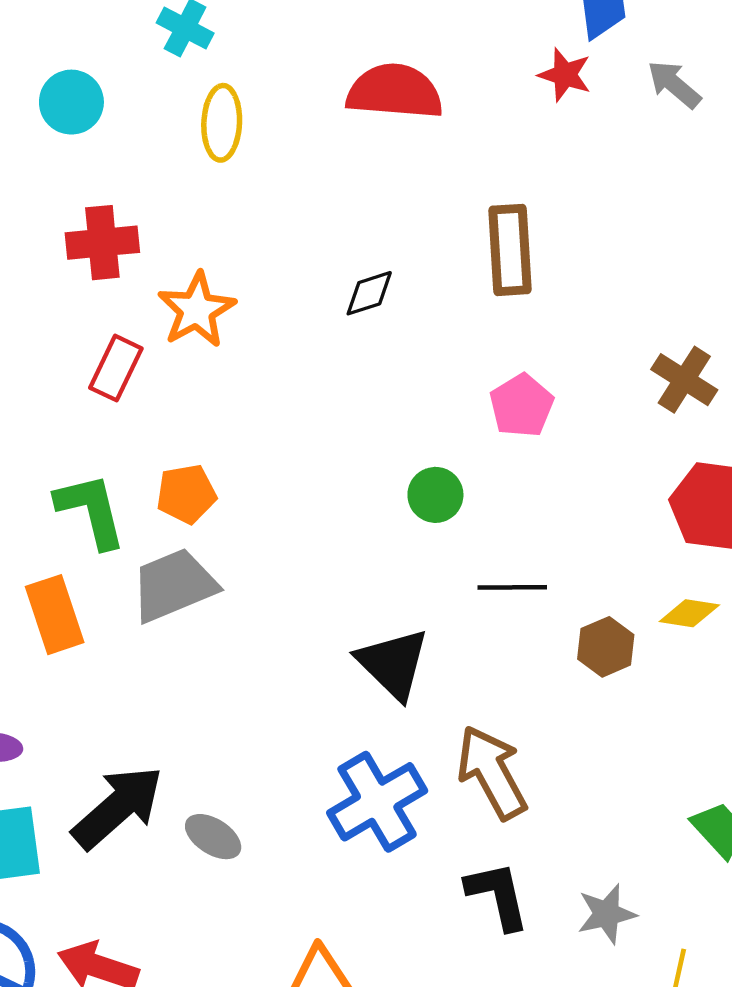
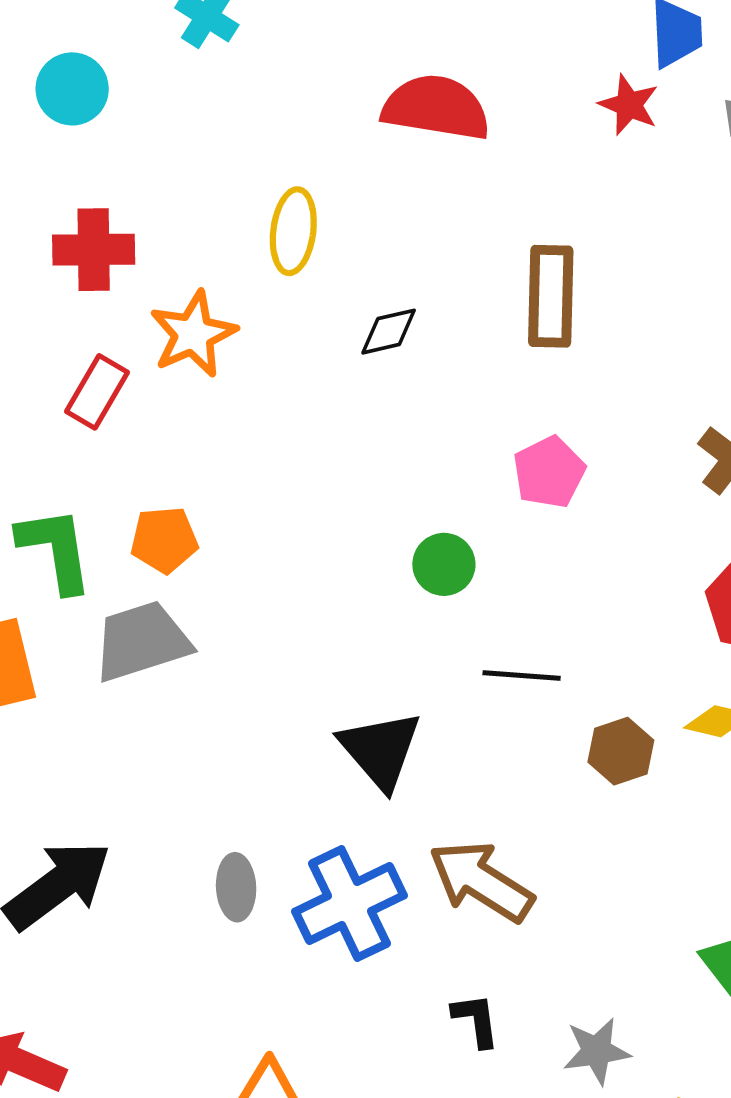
yellow ellipse: (222, 123) -> (293, 231), moved
brown arrow: (492, 772) -> (481, 881), turned -34
gray ellipse: (213, 837) -> (236, 887), moved, turned 50
black L-shape: (498, 895) -> (476, 1020), size x0.7

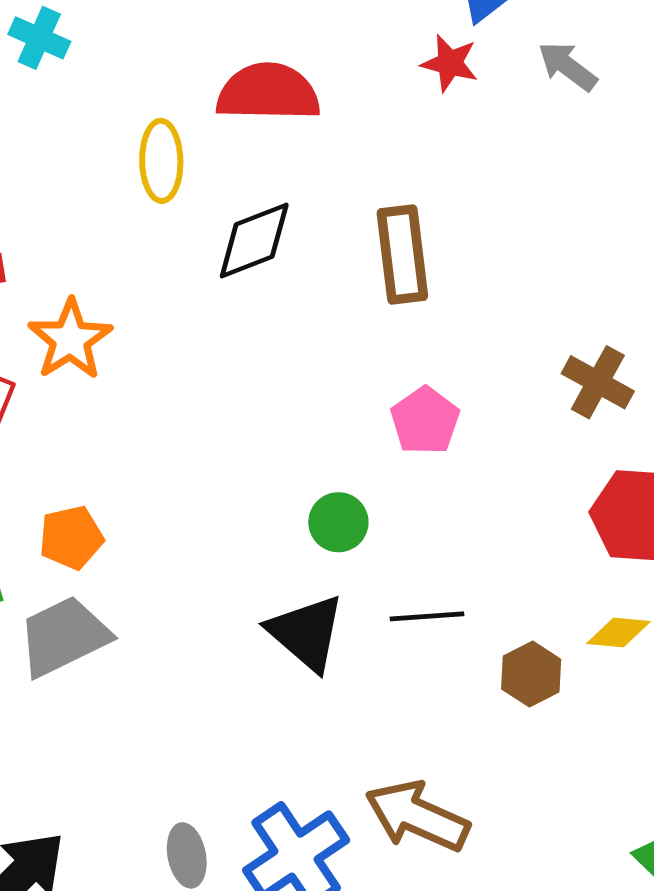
yellow ellipse: (293, 231) -> (161, 161), moved
black diamond: (389, 332) -> (254, 241), moved, size x1.5
black triangle: (380, 750) -> (306, 633), moved

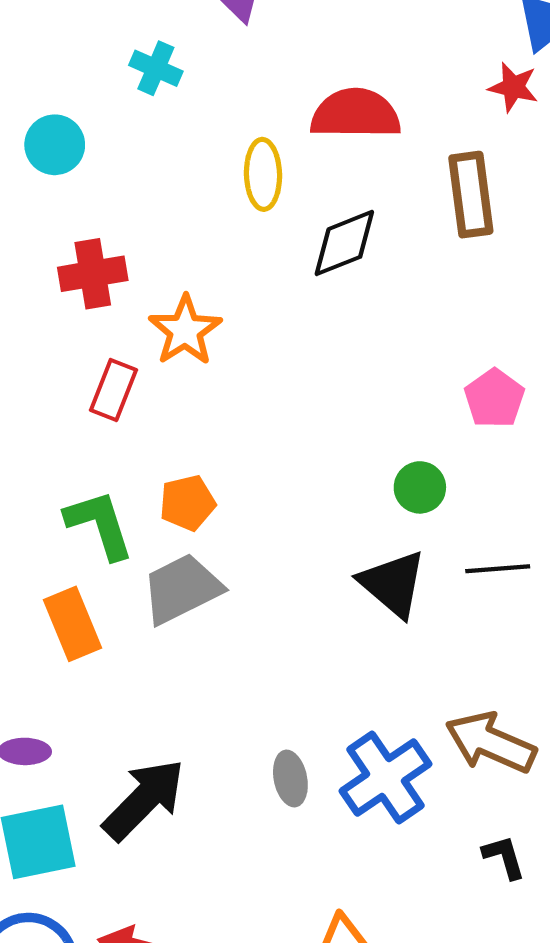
brown rectangle: (402, 255) -> (471, 195), moved

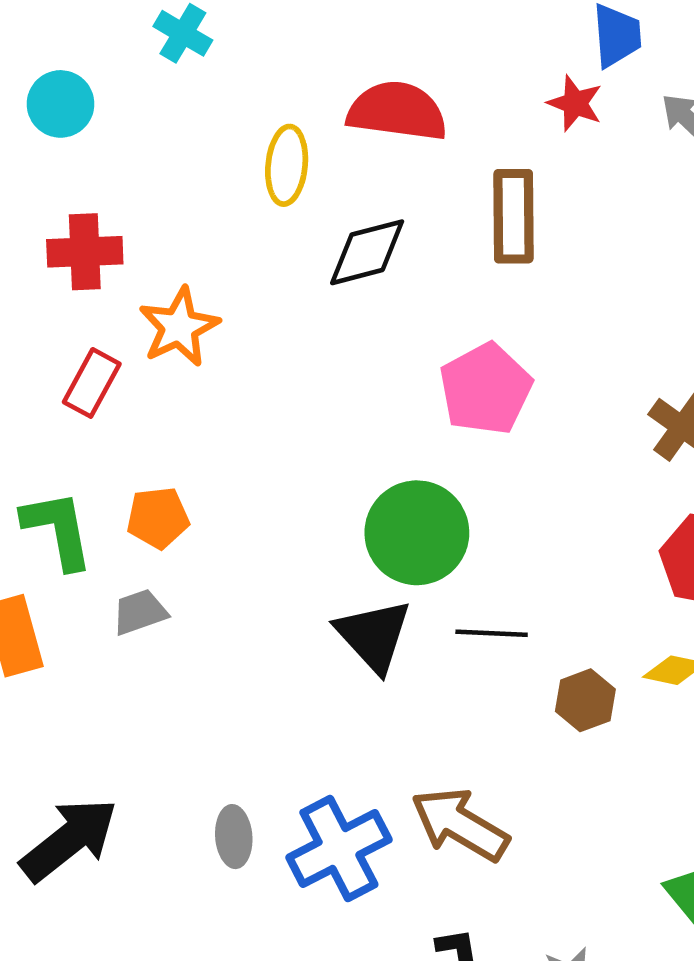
pink pentagon: (494, 398) -> (486, 389), moved, size x1.4
green circle: (420, 487) -> (417, 533), size x1.8
gray trapezoid: (182, 589) -> (140, 612), size x0.6

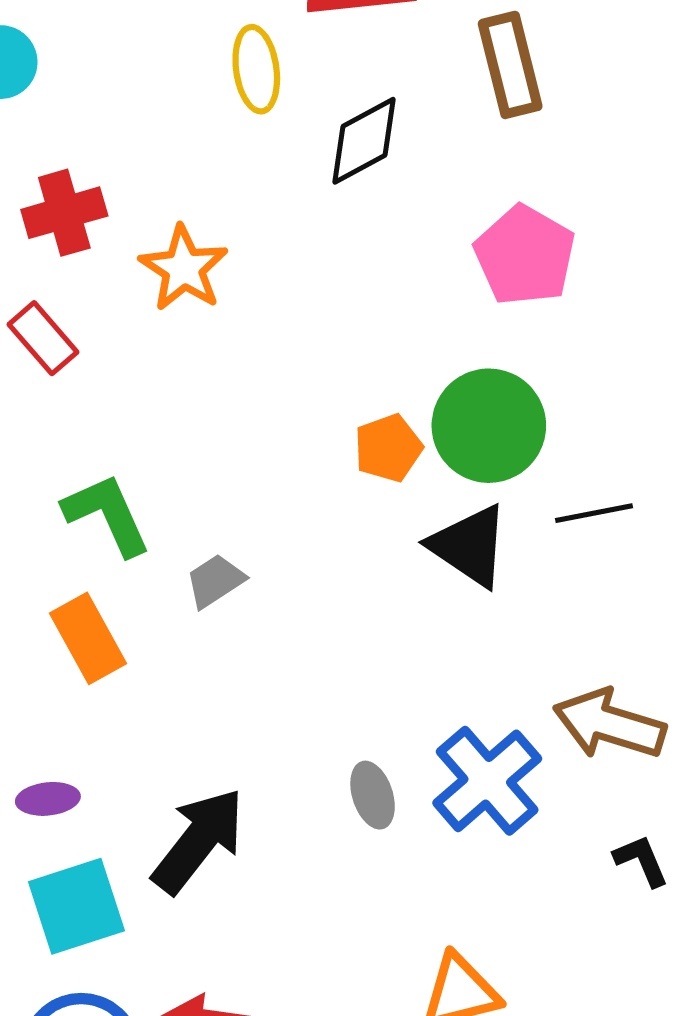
red rectangle: (92, 383) -> (43, 338), moved, turned -56
orange pentagon: (158, 518) -> (388, 448), moved

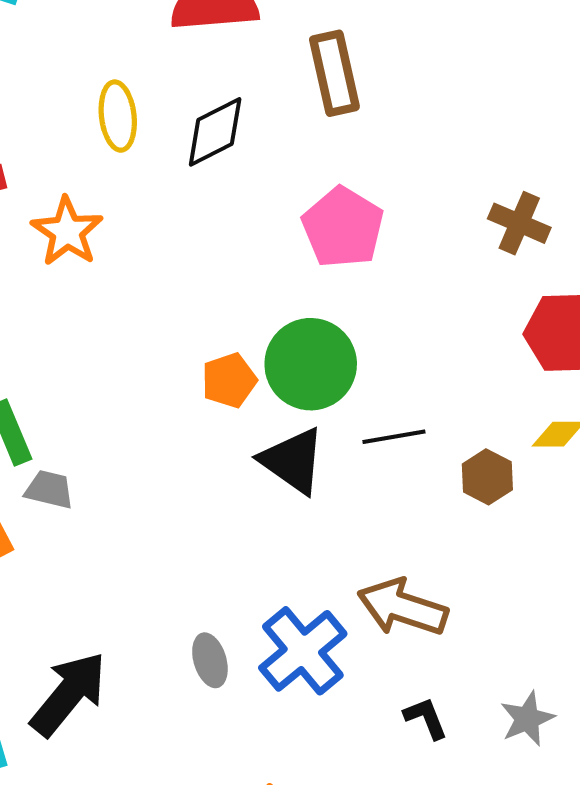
yellow ellipse: (256, 69) -> (118, 116), moved
gray trapezoid: (215, 581) -> (49, 490), moved, turned 45

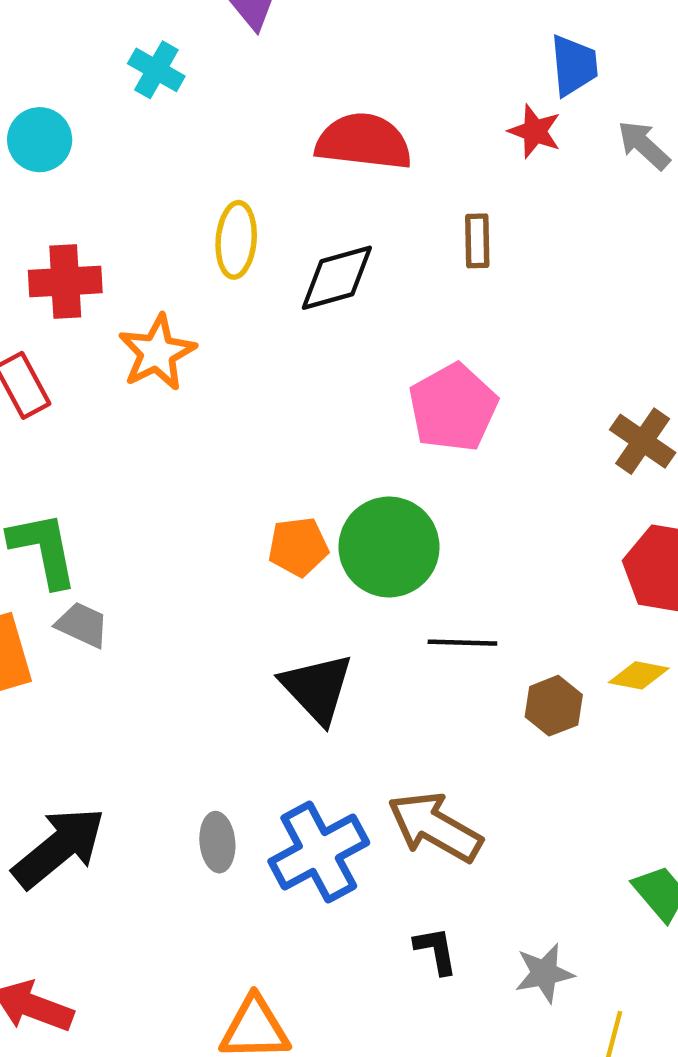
brown rectangle: (334, 73) -> (477, 241), size x0.6
black triangle: (293, 461) -> (317, 688), moved

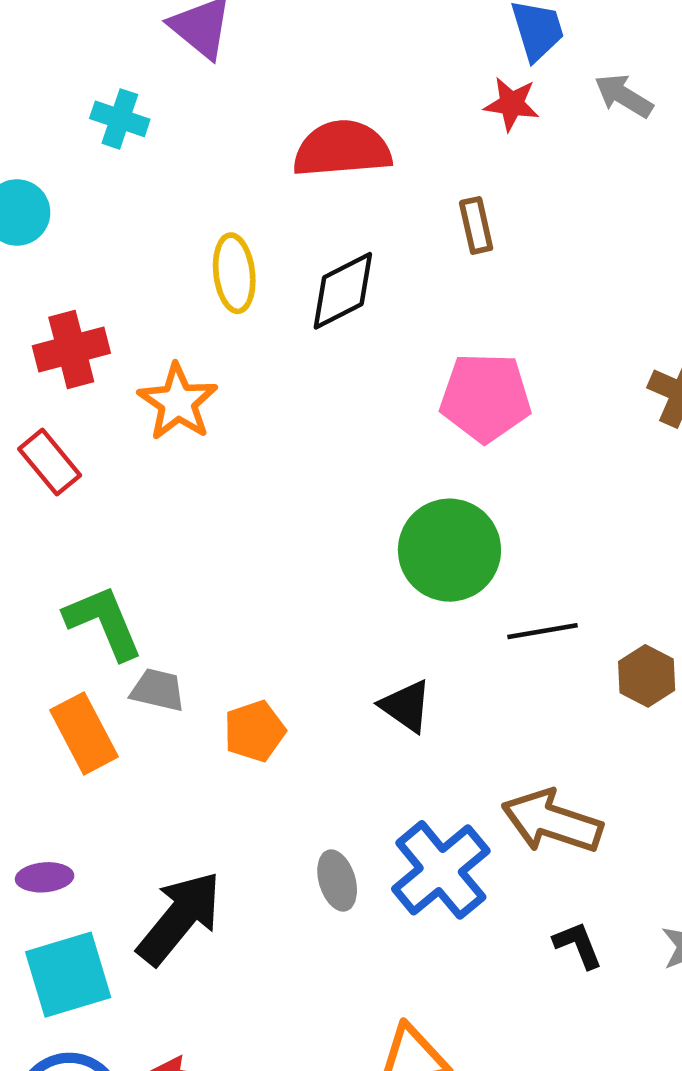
pink pentagon: (453, 408) -> (485, 397), turned -30
orange pentagon: (298, 547) -> (255, 731), moved
black triangle: (317, 688) -> (406, 706), size x0.7

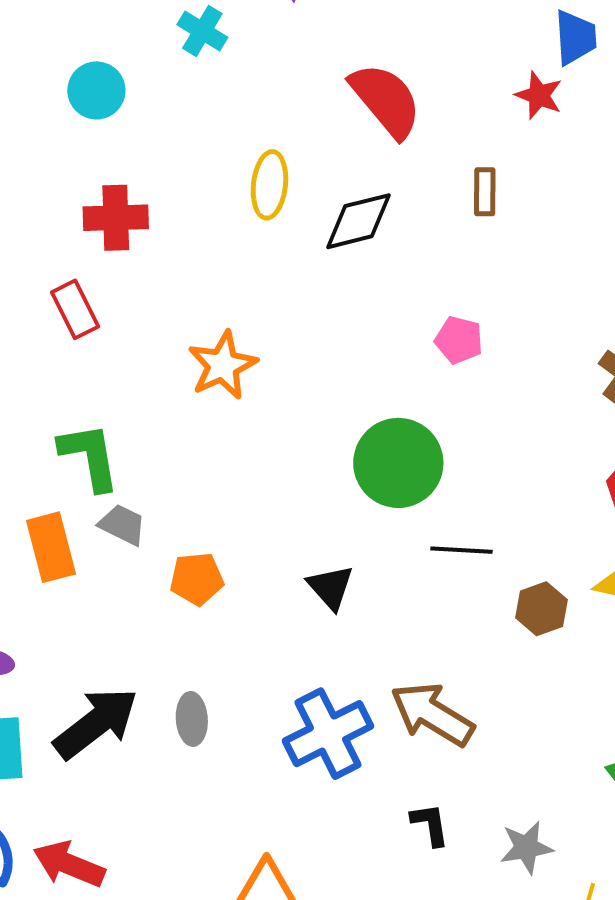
red semicircle: (342, 149) -> (386, 100), turned 42
pink pentagon: (485, 397) -> (459, 340), size x0.6
orange star: (178, 402) -> (223, 365), moved
gray ellipse: (337, 880) -> (192, 719), moved

